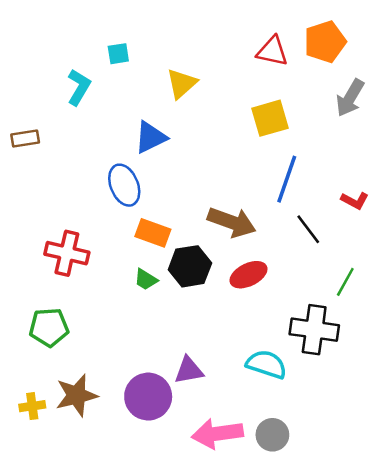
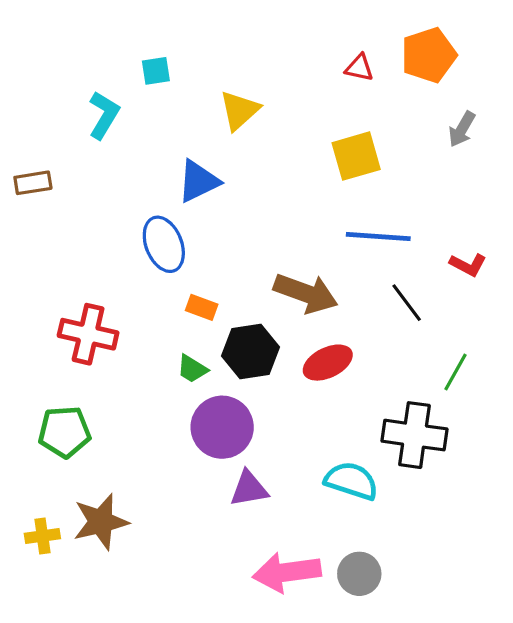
red triangle: (272, 51) -> (359, 68), size x0.7
gray arrow: (350, 98) -> (462, 129), size x0.7
blue line: (287, 179) -> (378, 236), turned 75
orange rectangle: (153, 233) -> (202, 307), size x0.7
purple circle: (148, 397) -> (222, 427), moved

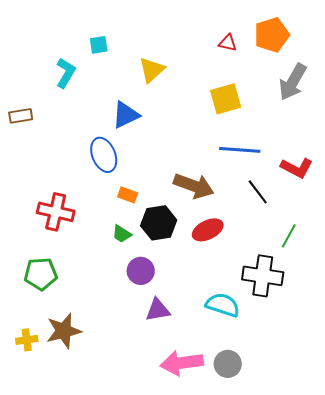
gray arrow: (462, 129) -> (293, 82), size x1.6
red L-shape: (468, 265) -> (297, 168), size x1.4
purple circle: (222, 427) -> (141, 271), size x0.7

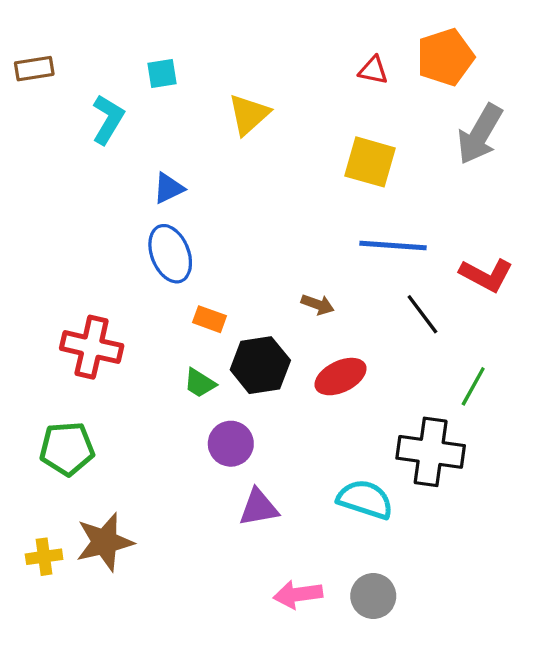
yellow square: (226, 99) -> (370, 162), turned 32
blue triangle: (126, 115) -> (169, 188), moved, size x0.7
brown rectangle: (21, 116) -> (34, 69), moved
brown arrow: (194, 186) -> (318, 304), size x0.5
pink arrow: (182, 363) -> (298, 594), size x0.7

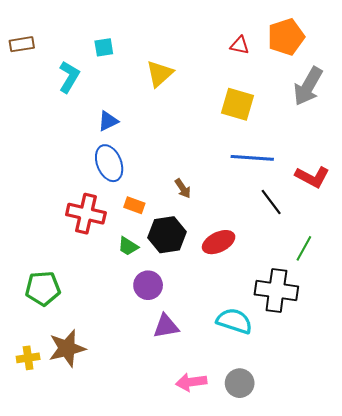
brown arrow: (318, 304) -> (183, 188), moved, turned 36
red cross: (92, 347) -> (86, 214), moved

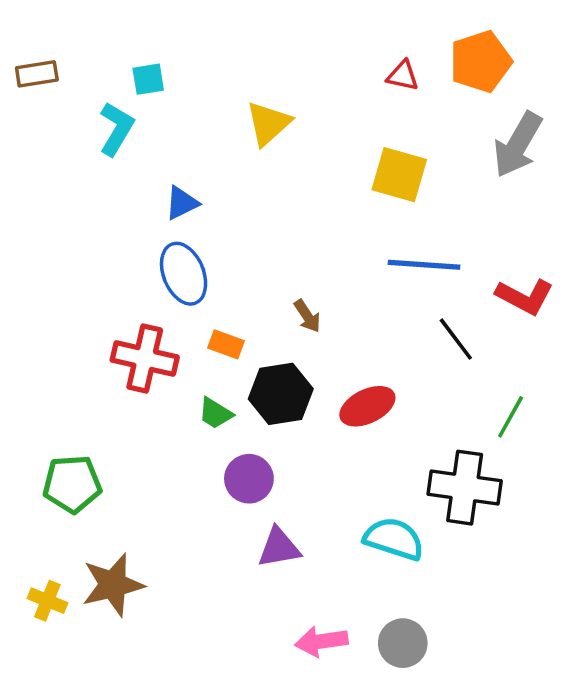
cyan square: (104, 47) -> (148, 79), moved
yellow cross: (28, 358) -> (47, 601), turned 30

